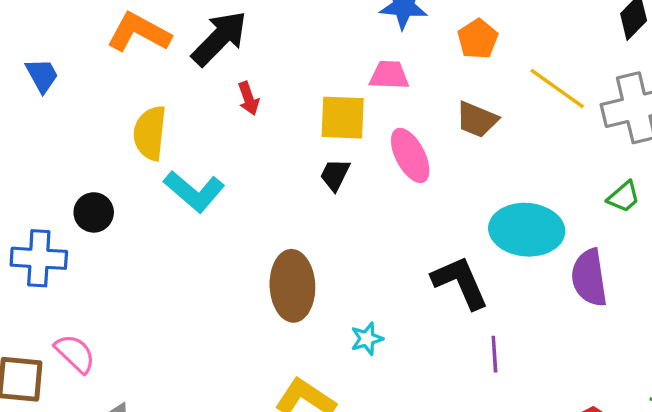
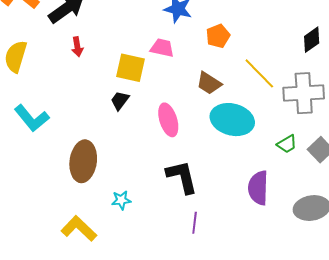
pink ellipse: (410, 155) -> (168, 120), moved
cyan L-shape: (194, 191) -> (32, 118), moved
cyan ellipse: (527, 230) -> (232, 120), moved

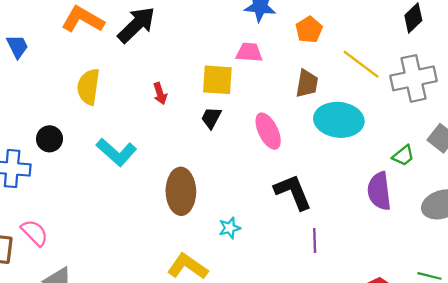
red arrow: (77, 47) -> (160, 94), moved
brown trapezoid: (209, 83) -> (307, 83), turned -104
green trapezoid: (287, 144) -> (403, 156), moved

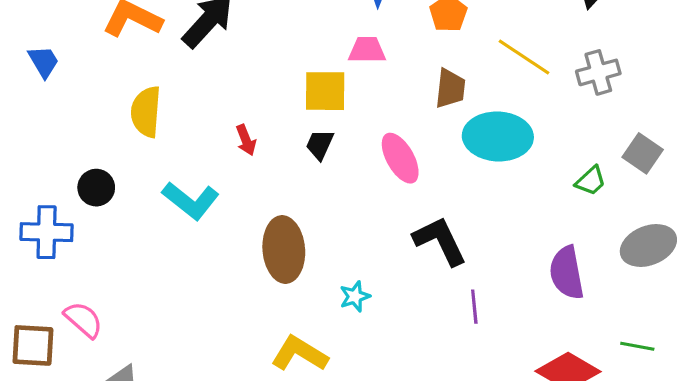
gray cross: (413, 78) -> (598, 72), size x0.7
red arrow: (160, 94) -> (246, 140), moved
purple semicircle: (379, 191) -> (567, 273), moved

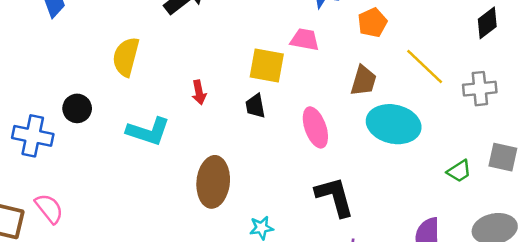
black trapezoid: (320, 145) -> (255, 106), turned -45
gray square: (643, 153) -> (503, 157), turned -32
cyan L-shape: (191, 201) -> (148, 131), turned -30

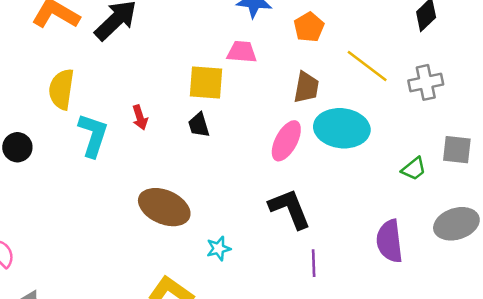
pink ellipse: (315, 127) -> (286, 141), moved, turned 54
cyan L-shape: (148, 131) -> (93, 135), moved, turned -84
brown ellipse: (213, 182) -> (164, 207), turned -66

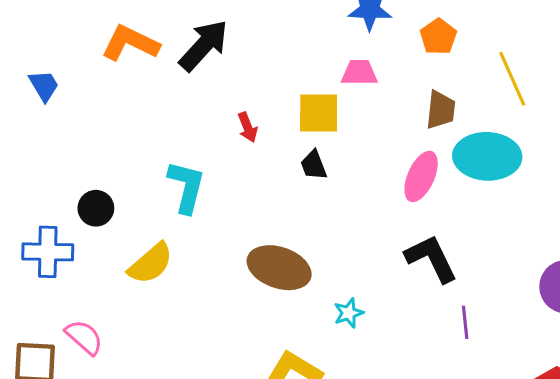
yellow line: (367, 66) -> (512, 79), turned 33
yellow semicircle: (61, 89) -> (151, 263), moved, turned -135
red arrow: (140, 117) -> (248, 127), moved

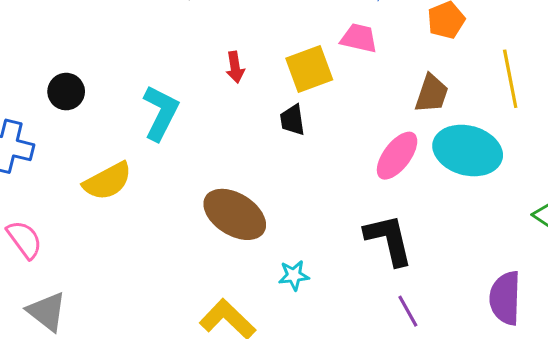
yellow square: (319, 113) -> (309, 69), turned -33
black circle: (96, 208) -> (66, 92), moved
purple line: (465, 322) -> (408, 311), turned -36

